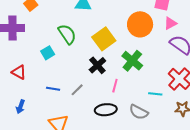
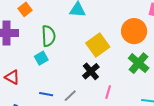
green semicircle: (67, 34) -> (48, 36), moved, turned 30
green cross: (132, 61) -> (139, 63), moved

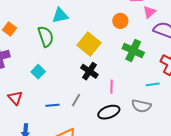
orange circle: (134, 31) -> (120, 21), size x0.6
green semicircle: (48, 36) -> (46, 36), moved
red triangle: (12, 77) -> (15, 98), turned 35

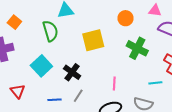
pink triangle: (149, 12) -> (155, 11), turned 48
yellow square: (89, 44) -> (93, 40), turned 35
black cross: (89, 71) -> (72, 72), moved
cyan square: (38, 72) -> (41, 66), size x1.5

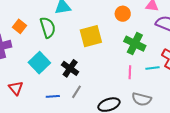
orange square: (14, 22) -> (19, 26), moved
pink line: (114, 83) -> (130, 72), moved
cyan line: (155, 83) -> (152, 68), moved

